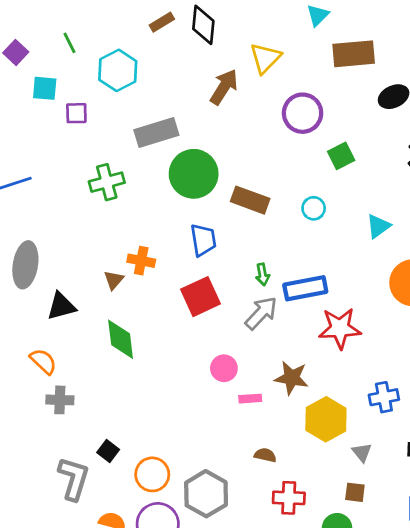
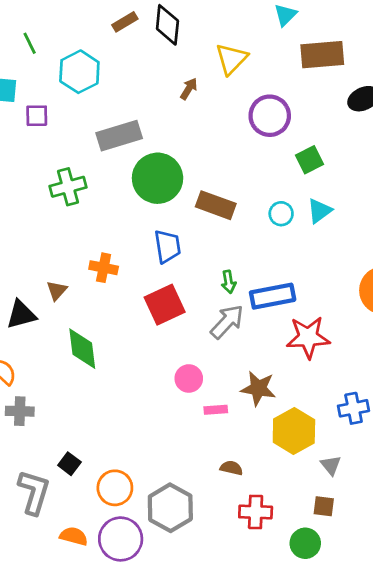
brown arrow: (224, 87) -> (189, 89), size x0.6
cyan triangle: (378, 226) -> (319, 211), moved
brown triangle: (114, 280) -> (57, 290), moved

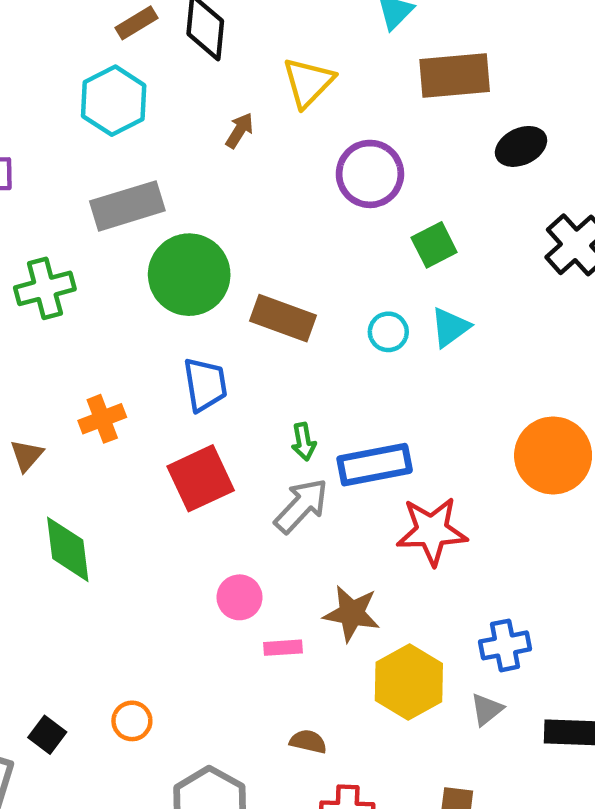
cyan hexagon: (79, 72) -> (114, 101), moved
orange cross: (104, 268) -> (102, 419), turned -32
gray triangle: (331, 465) -> (487, 710), moved, turned 30
orange circle: (115, 488) -> (132, 721), moved, size x0.7

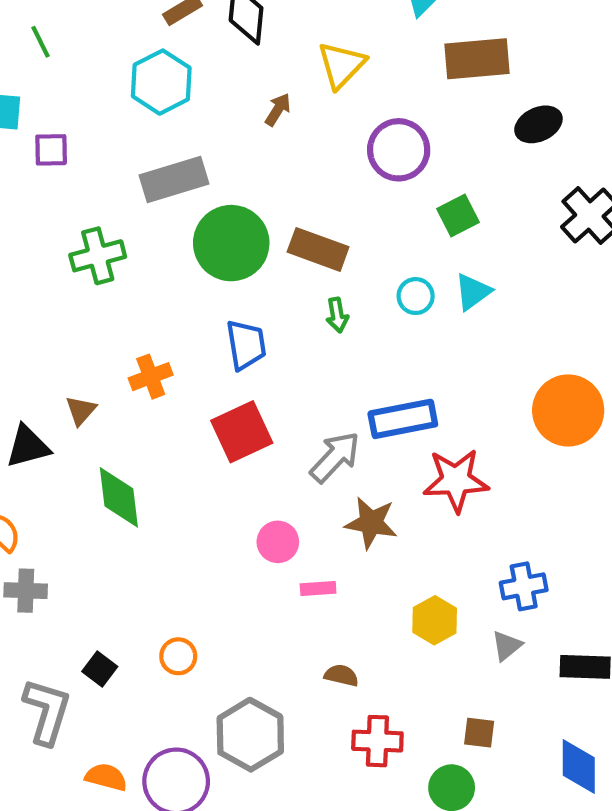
brown rectangle: (283, 318) -> (318, 249), moved
green arrow: (304, 442) -> (337, 315), moved
brown star: (352, 613) -> (371, 523), moved
yellow hexagon: (409, 682) -> (435, 620), size x0.7

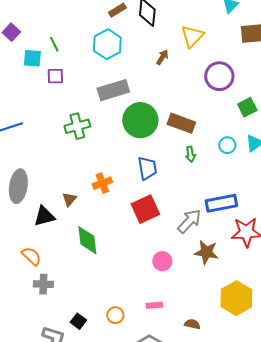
green line: (40, 42) -> (54, 44), moved
pink rectangle: (318, 588) -> (154, 305), moved
yellow hexagon: (435, 620) -> (236, 298), size x1.5

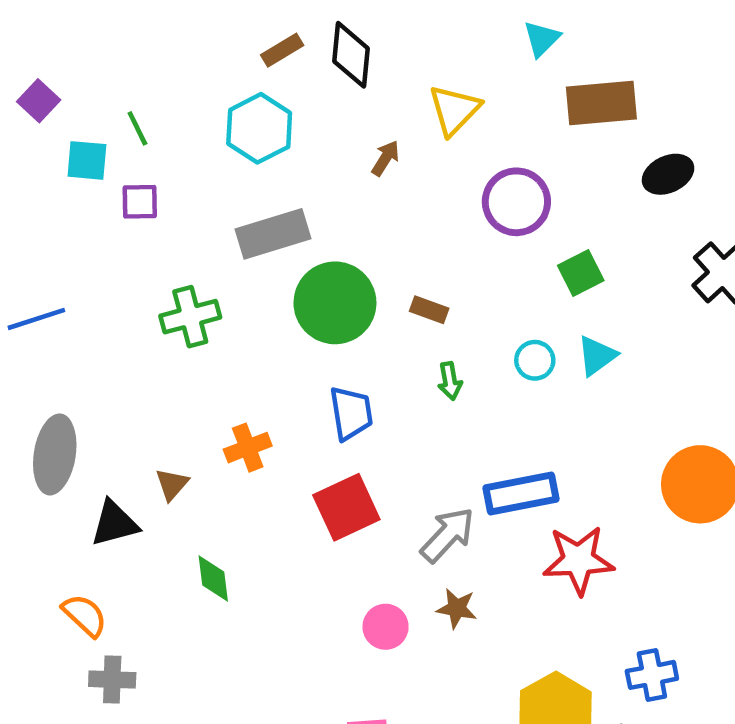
brown rectangle: (181, 123) -> (429, 310), size x0.6
green diamond: (87, 240) -> (213, 578), size x0.7
brown star: (206, 252) -> (457, 608), moved, size x0.7

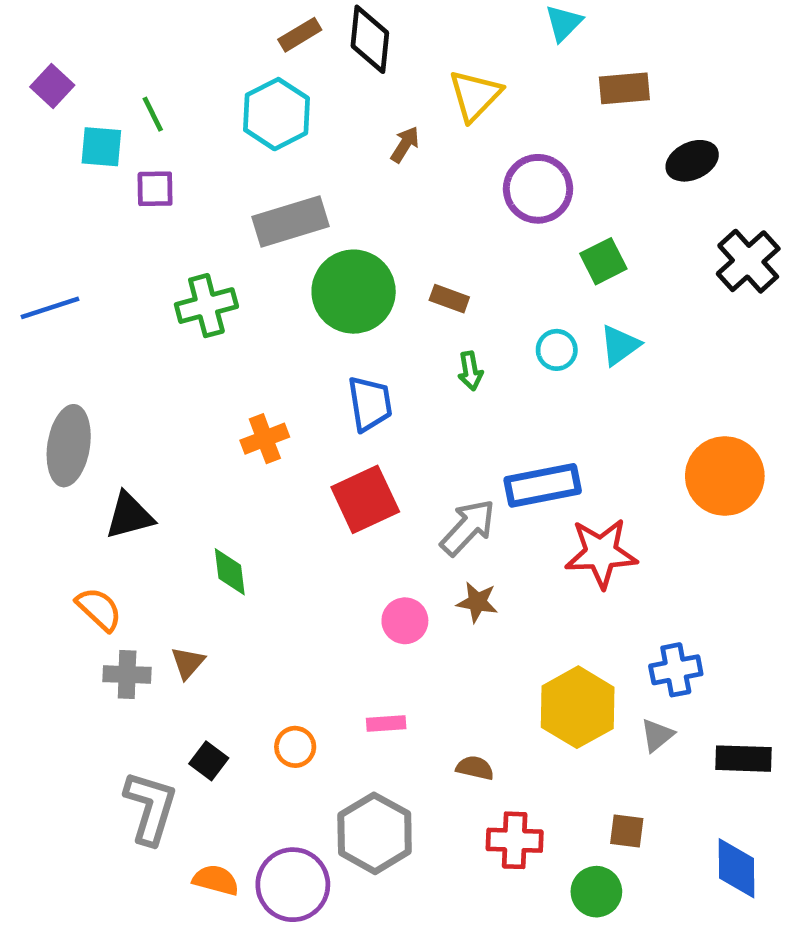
brown rectangle: (601, 103) -> (624, 88), size x0.7
brown triangle: (172, 484) -> (188, 663), moved

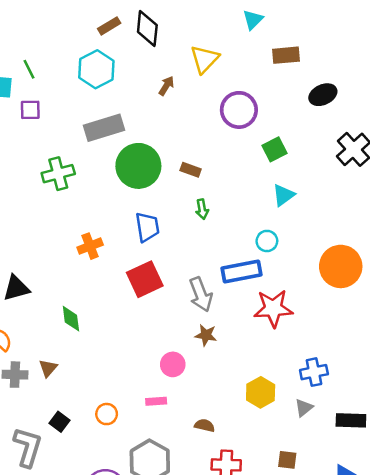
cyan circle: (557, 350) -> (267, 241), moved
gray arrow: (468, 527) -> (201, 294), turned 116
pink circle: (405, 621) -> (173, 364), moved
yellow hexagon: (578, 707) -> (261, 392), size x0.7

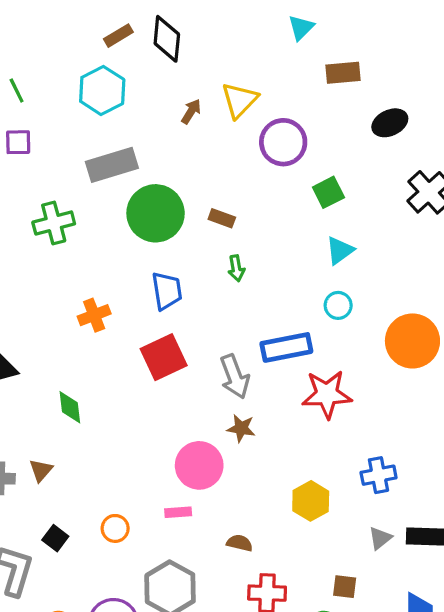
yellow triangle: (205, 59) -> (240, 100), moved
cyan circle: (267, 241) -> (338, 305), moved
pink circle: (173, 364) -> (199, 465), size x1.5
gray triangle: (304, 408) -> (380, 538), moved

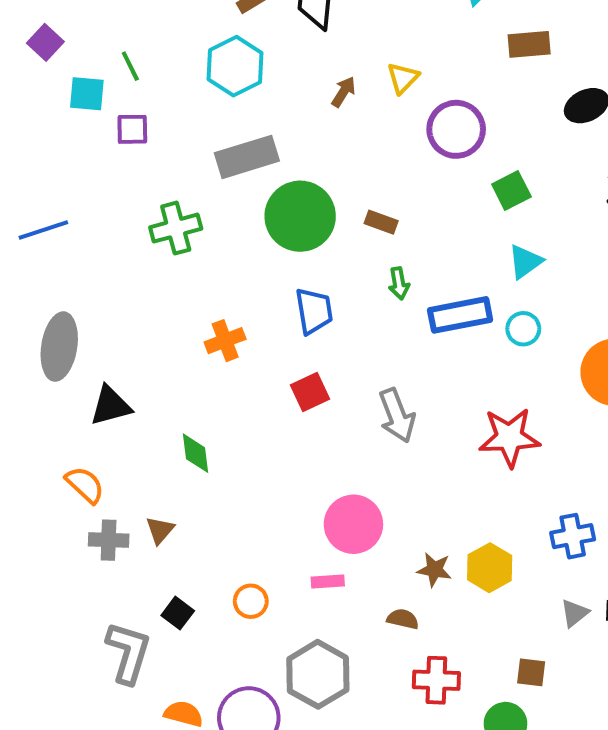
yellow triangle: (240, 100) -> (403, 78), size x0.7
blue rectangle: (286, 347) -> (460, 315), moved
red square: (164, 357) -> (310, 392), size x0.7
brown star: (241, 428) -> (434, 570), moved

